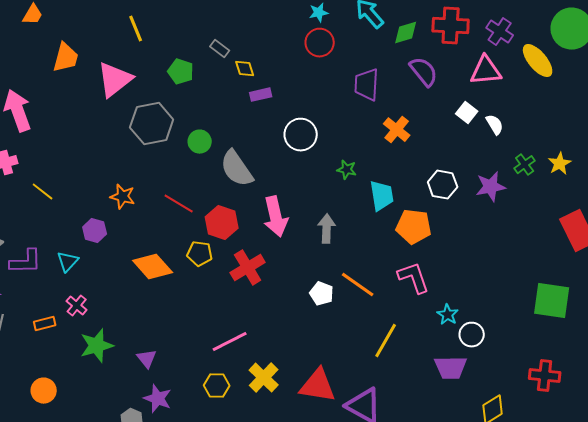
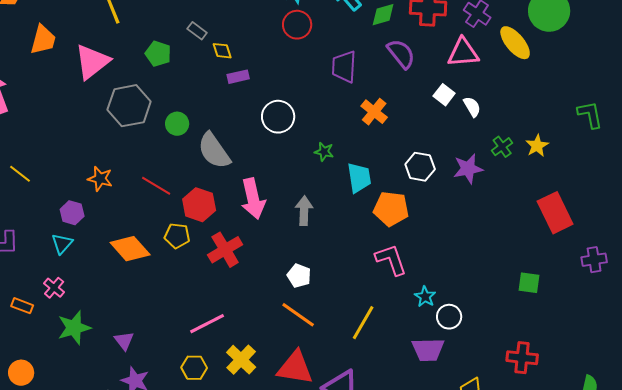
cyan triangle: (68, 262) -> (62, 244), moved
orange line: (358, 285) -> (298, 315), moved
green square: (552, 301) -> (529, 283), size x0.6
orange rectangle: (45, 324) -> (22, 306), turned 35

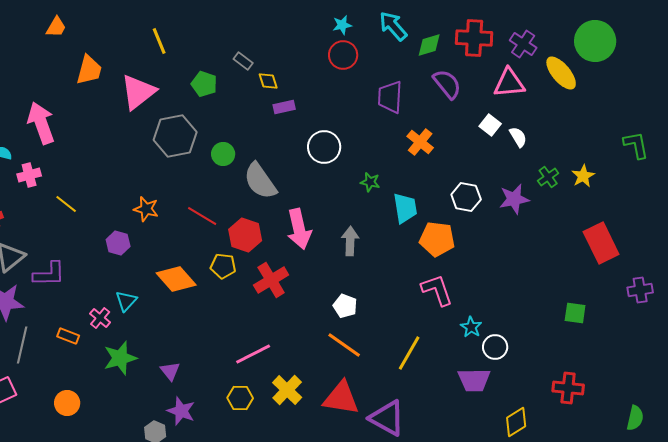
cyan triangle: (62, 244) -> (126, 301), moved

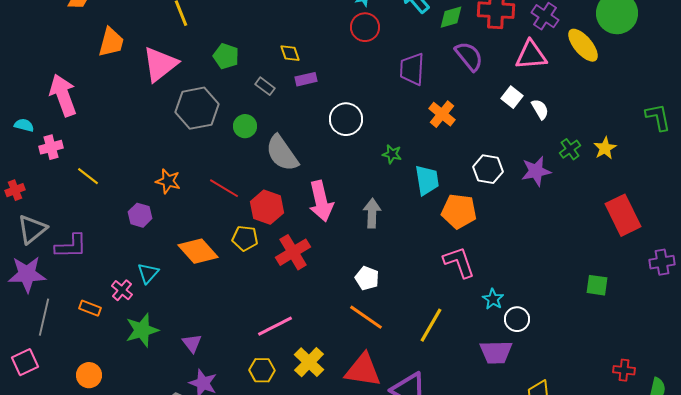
gray rectangle: (243, 61) -> (265, 86), moved
red cross: (568, 388) -> (624, 370), moved, size x0.7

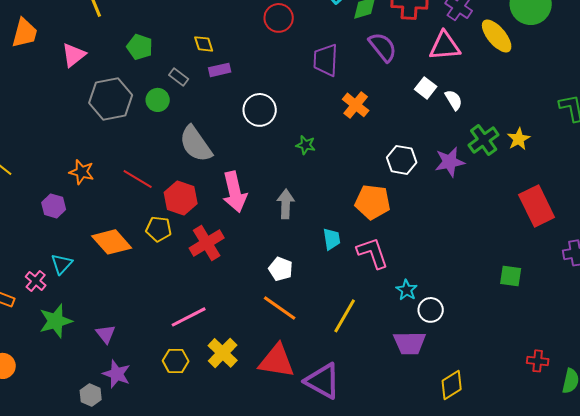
pink triangle: (160, 64) -> (74, 55), size x0.7
green circle: (245, 126) -> (158, 100), moved
green cross: (570, 149) -> (484, 140), size x1.4
cyan trapezoid: (427, 180) -> (332, 239), moved, size x0.7

